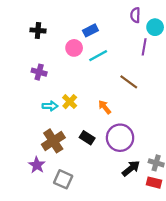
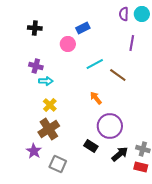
cyan circle: (155, 27) -> (142, 14), moved
cyan line: (98, 56) -> (95, 64), moved
yellow cross: (70, 102) -> (50, 105), moved
cyan arrow: (50, 106) -> (46, 81), moved
black rectangle: (87, 138) -> (91, 146), moved

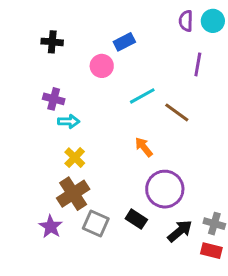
gray square: (58, 164) -> (96, 224), moved

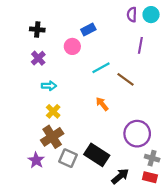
purple cross: (54, 99) -> (38, 58), moved, turned 32
purple circle: (165, 189) -> (137, 134), moved
black rectangle: (136, 219) -> (97, 155), size x1.6
black arrow: (180, 231) -> (120, 176), moved

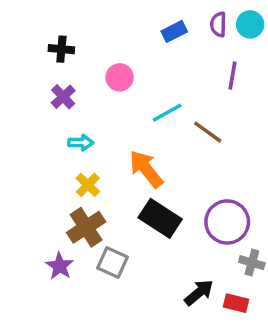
blue rectangle: (88, 29) -> (174, 31), moved
orange arrow: (102, 104) -> (146, 169), moved, size x1.6
black rectangle: (97, 155) -> (160, 218), moved
red rectangle: (150, 177) -> (236, 303), moved

